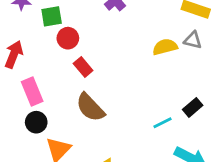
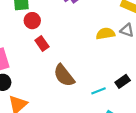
brown semicircle: (90, 107) -> (64, 75), moved

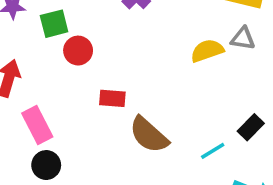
red rectangle: (42, 43) -> (112, 98), moved, turned -40

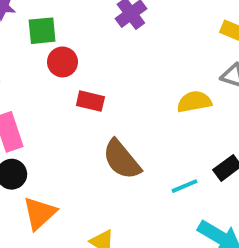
yellow semicircle: (207, 51) -> (194, 102), moved
red rectangle: (112, 98) -> (90, 101), moved

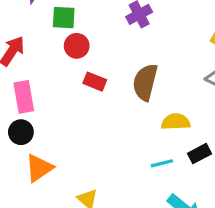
yellow semicircle: (194, 102) -> (176, 122), moved
brown semicircle: (122, 160) -> (145, 82), moved, turned 45

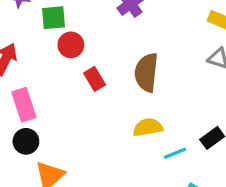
red rectangle: (95, 82) -> (95, 79), turned 45
yellow semicircle: (176, 122) -> (148, 127), moved

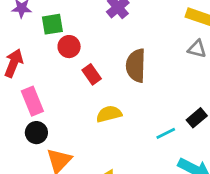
yellow semicircle: (148, 127) -> (109, 114), moved

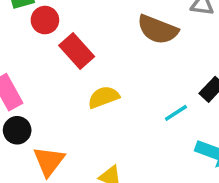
brown semicircle: (136, 66) -> (158, 30), moved, turned -64
red rectangle: (92, 74) -> (77, 51), size x1.4

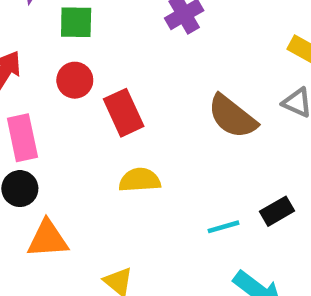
red circle: (45, 20) -> (75, 80), moved
orange triangle: (49, 161) -> (48, 239), turned 32

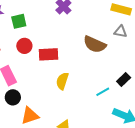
red rectangle: (124, 113) -> (48, 54), turned -54
yellow semicircle: (140, 180) -> (62, 81), turned -54

